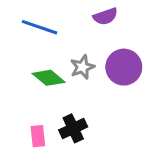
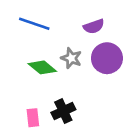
purple semicircle: (105, 16) -> (94, 26), moved
gray star: (82, 67) -> (71, 58), turned -30

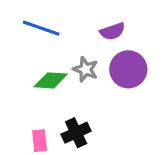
green diamond: (42, 67) -> (51, 80), turned -36

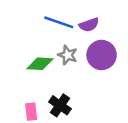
blue line: (41, 28) -> (59, 22), moved
black cross: (76, 133) -> (60, 105), turned -30

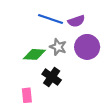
black cross: (60, 105) -> (52, 77), moved

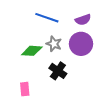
purple semicircle: (76, 21) -> (83, 20), moved
black cross: (52, 77) -> (58, 71), moved

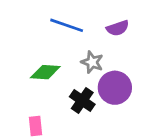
gray star: (54, 44) -> (92, 62), moved
purple circle: (81, 44) -> (115, 88), moved

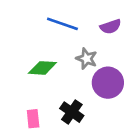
black cross: (82, 100) -> (72, 112), moved

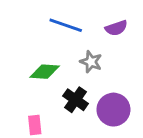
purple circle: (108, 83) -> (113, 110), moved
black cross: (72, 112) -> (76, 100), moved

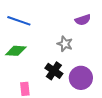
blue line: (66, 25) -> (19, 21), moved
green diamond: (45, 72) -> (16, 51), moved

